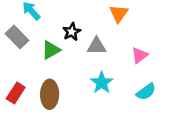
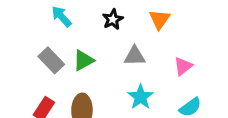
black star: (72, 32) -> (113, 19), moved
gray rectangle: (17, 37) -> (51, 60), moved

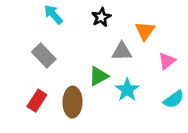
orange triangle: (160, 19) -> (145, 31), moved
green triangle: (83, 60) -> (99, 76), moved

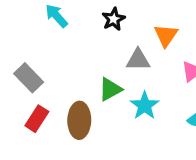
gray rectangle: (44, 56) -> (29, 78), moved

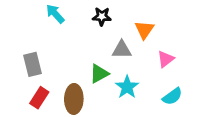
black star: (114, 19) -> (102, 16), turned 30
gray rectangle: (29, 78) -> (33, 64), turned 30

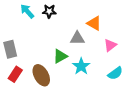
black star: (102, 16) -> (49, 11), moved
orange triangle: (144, 30) -> (94, 23), turned -35
brown ellipse: (74, 99) -> (41, 75), turned -30

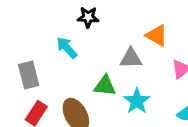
cyan arrow: (27, 11) -> (67, 48), moved
green triangle: (60, 56) -> (105, 86), turned 35

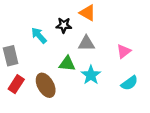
black star: (88, 17) -> (64, 25), moved
orange triangle: (157, 35) -> (88, 13), moved

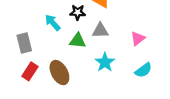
green triangle: (67, 64) -> (78, 41), moved

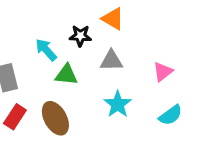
green triangle: (78, 41) -> (66, 75), moved

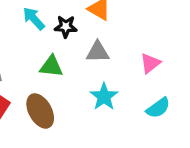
cyan arrow: (46, 50) -> (34, 19), moved

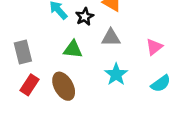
black star: (66, 27) -> (85, 17), turned -30

